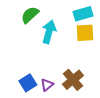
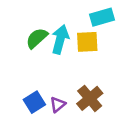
green semicircle: (30, 15) -> (37, 38), moved
yellow square: (85, 33) -> (87, 42), moved

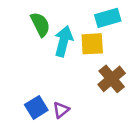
green semicircle: (37, 38) -> (40, 24), moved, turned 105
brown cross: (90, 98) -> (112, 79), moved

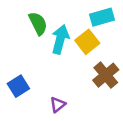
yellow square: (92, 44) -> (87, 42), turned -35
blue square: (36, 107) -> (18, 86), moved

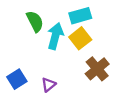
cyan rectangle: (102, 17) -> (80, 16), moved
purple triangle: (58, 105) -> (49, 85), moved

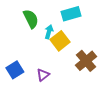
cyan arrow: (55, 36) -> (49, 32), size x0.6
yellow square: (80, 38) -> (60, 41), moved

